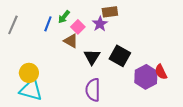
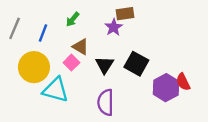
blue line: (48, 24) -> (43, 33), moved
pink square: (78, 27) -> (71, 63), moved
yellow circle: (29, 73) -> (34, 67), moved, size x1.4
cyan triangle: (31, 90) -> (56, 90), moved

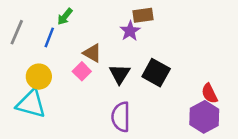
green arrow: (73, 19) -> (65, 17), moved
yellow circle: (34, 67) -> (39, 77), size x0.7
purple hexagon: (166, 88) -> (204, 117), moved
cyan triangle: (56, 90) -> (31, 104), moved

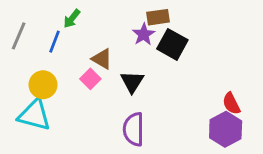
black square: (156, 73) -> (172, 44), moved

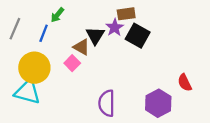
black triangle: (132, 82) -> (95, 36), moved
yellow circle: (43, 85) -> (34, 68), size x1.4
purple hexagon: (226, 129) -> (158, 103), moved

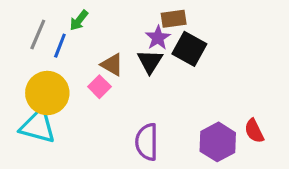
gray line: (15, 29) -> (38, 35), moved
black triangle: (95, 36) -> (150, 61), moved
red semicircle: (185, 83) -> (254, 131), moved

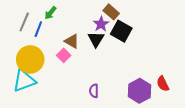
brown rectangle: (174, 19) -> (111, 12), turned 49
cyan triangle: (38, 126) -> (24, 81), turned -35
purple semicircle: (147, 142) -> (94, 91), size x0.6

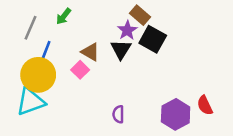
blue line: (38, 29) -> (46, 51), moved

